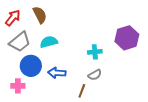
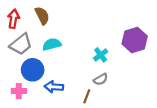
red arrow: (13, 18) -> (13, 19), turned -30
cyan cross: (95, 52) -> (101, 55), turned -32
blue arrow: (57, 73) -> (54, 87), moved

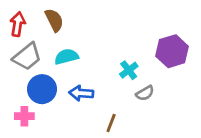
gray semicircle: (101, 79) -> (145, 93), moved
blue arrow: (54, 87) -> (81, 93), moved

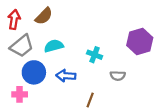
brown semicircle: (54, 20) -> (44, 16), turned 72
cyan cross: (129, 70) -> (95, 55), moved, turned -32
gray semicircle: (145, 93) -> (118, 76), turned 32

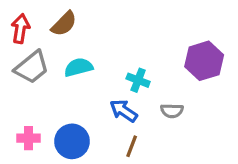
blue circle: (34, 72) -> (72, 141), moved
blue arrow: (66, 76) -> (124, 111), moved, turned 30

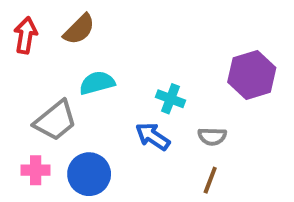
gray trapezoid: (32, 67) -> (55, 121), moved
brown line: (132, 146) -> (210, 180), moved

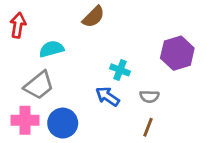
brown semicircle: (79, 29) -> (93, 17), moved
cyan semicircle: (97, 83) -> (52, 49), moved
pink cross: (36, 170) -> (25, 120), size x1.4

